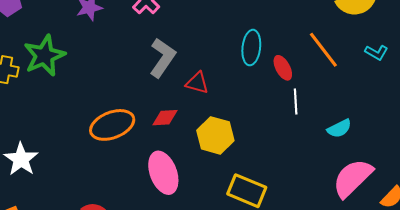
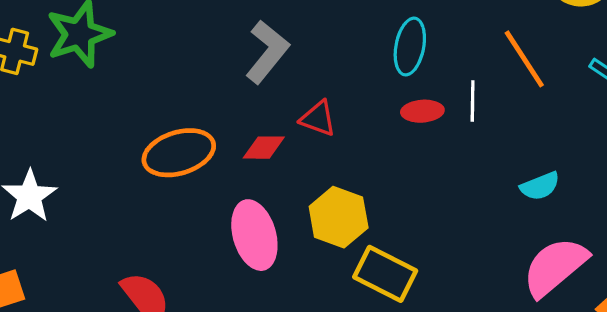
red ellipse: (283, 68) -> (422, 111), moved, turned -70
red triangle: (197, 83) -> (318, 118), moved
white line: (296, 101) -> (473, 101), moved
yellow hexagon: (215, 135) -> (339, 217), moved

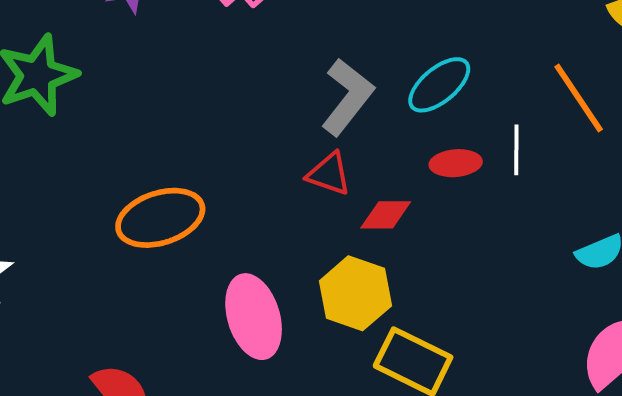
cyan ellipse: (410, 47) -> (439, 85), turned 40
gray L-shape: (267, 52) -> (347, 97), moved
red diamond: (264, 148) -> (386, 215), moved

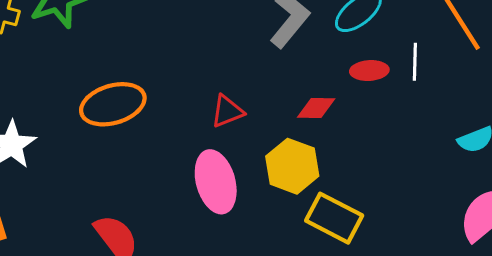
red triangle: (329, 174) -> (227, 111), moved, turned -42
orange ellipse: (160, 218) -> (113, 104), moved

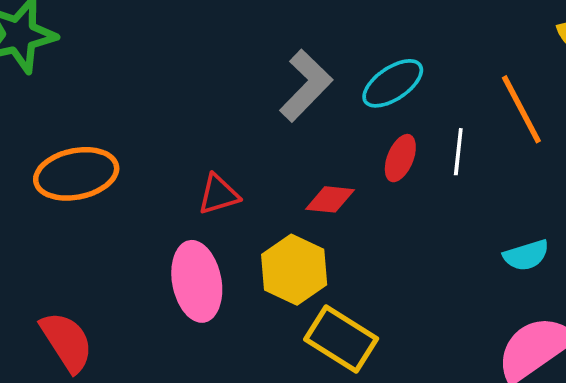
red ellipse: (369, 71) -> (400, 158), turned -69

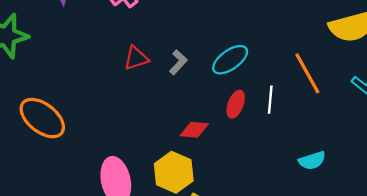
gray L-shape: (306, 86) -> (178, 62), size x0.6
orange ellipse: (76, 174) -> (42, 118), turned 51
red triangle: (219, 194) -> (136, 58), moved

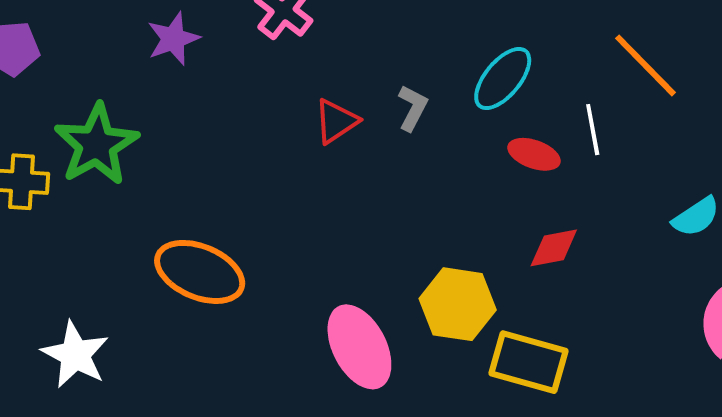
red ellipse: (236, 104) -> (534, 154), turned -76
red diamond: (194, 130) -> (554, 248), moved

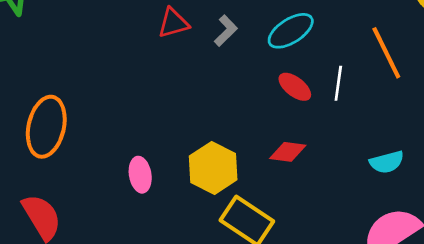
orange ellipse: (200, 272) -> (46, 127), moved, turned 62
pink ellipse: (359, 347) -> (140, 175), size x0.6

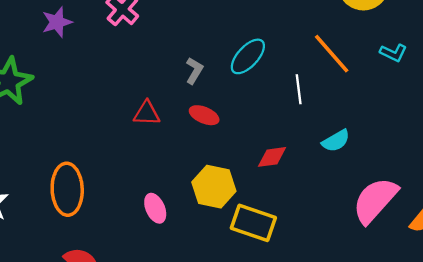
red triangle: (173, 23) -> (147, 113), moved, turned 32
red ellipse: (295, 87) -> (204, 115), moved
cyan semicircle: (387, 162) -> (336, 141), moved

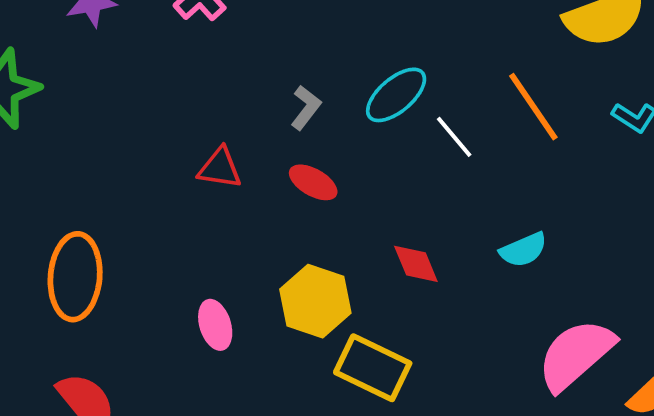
white line: (299, 89) -> (454, 137), moved, turned -40
red diamond: (272, 157) -> (416, 264), turned 68

